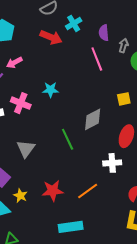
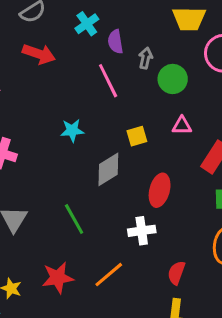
cyan cross: (74, 23) -> (87, 24), moved
cyan star: (50, 90) -> (72, 130), moved
yellow square: (124, 99) -> (137, 136), moved
green line: (68, 139) -> (74, 219), moved

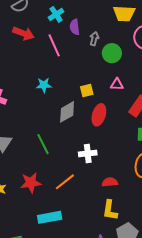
pink line: (108, 81) -> (54, 45), moved
red ellipse: (160, 190) -> (99, 115), moved
red semicircle: (176, 273) -> (110, 182), turned 63

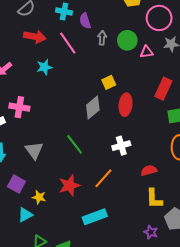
cyan cross: (56, 14) -> (64, 12), turned -35
gray arrow: (94, 39) -> (102, 38), moved
pink triangle: (117, 84) -> (147, 52), moved
cyan star: (44, 85) -> (44, 67), moved

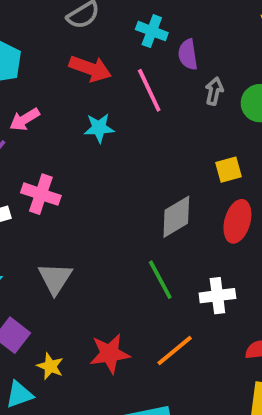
yellow square: (109, 82) -> (229, 170), moved
green line: (75, 144) -> (160, 280), moved

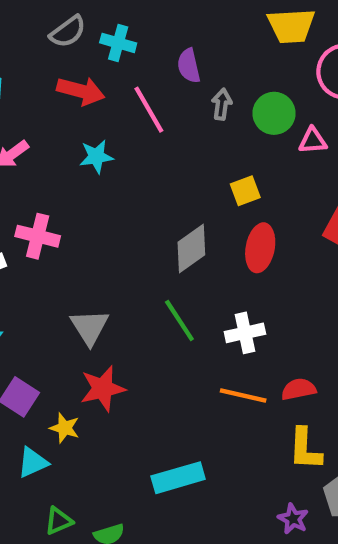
cyan cross: (152, 31) -> (118, 43), moved
gray triangle: (55, 278) -> (90, 327), moved
orange line: (175, 351) -> (243, 395), moved, turned 57
red star: (110, 354) -> (103, 389), moved

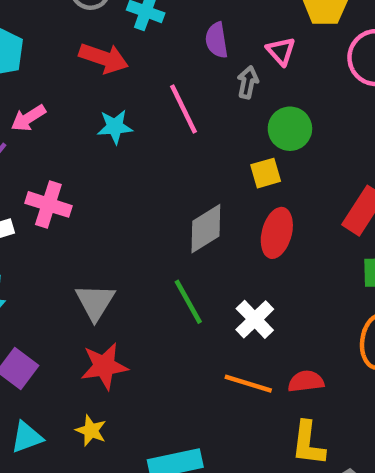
pink line: (149, 110) -> (184, 109), moved
green circle: (274, 113) -> (290, 129), moved
pink triangle: (313, 141) -> (281, 51), moved, turned 48
white cross: (245, 333) -> (255, 319), turned -36
yellow star: (65, 428) -> (91, 430), moved

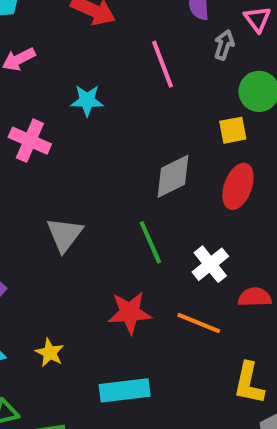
cyan star: (115, 127) -> (87, 100), moved
red star: (104, 366) -> (130, 313), moved
red semicircle: (306, 381) -> (255, 297), moved

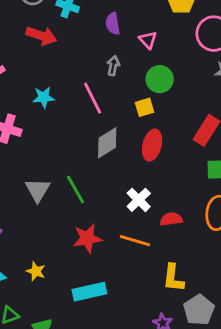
pink triangle: (257, 19) -> (148, 40), moved
gray arrow: (224, 45) -> (113, 66), moved
pink line: (163, 64) -> (93, 98), moved
green line: (150, 242) -> (75, 189), moved

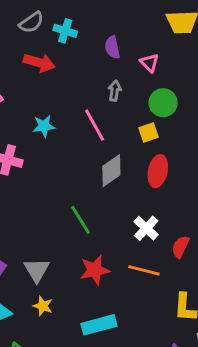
gray triangle: (38, 190) -> (37, 270), moved
red semicircle: (171, 219) -> (180, 247), turned -55

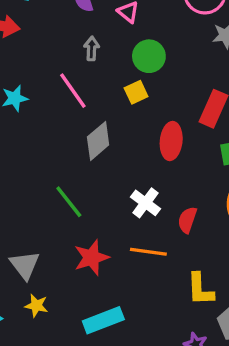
red ellipse: (158, 171) -> (171, 141), moved

